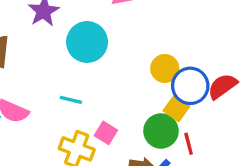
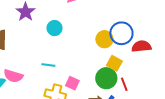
cyan circle: (87, 42) -> (54, 28), size x0.6
blue circle: (190, 86) -> (121, 33), moved
red semicircle: (222, 86) -> (141, 46), turned 36

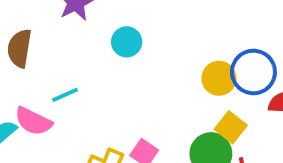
cyan line: (48, 65) -> (65, 95), moved, turned -40

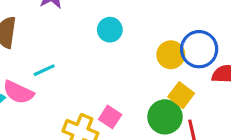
cyan circle: (127, 42) -> (110, 30), moved

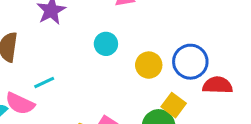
yellow circle: (171, 55) -> (149, 65), moved

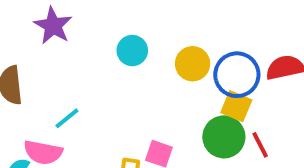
blue circle: (190, 62) -> (237, 75), moved

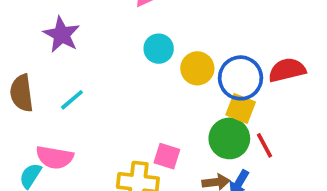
cyan circle: (132, 51) -> (159, 49), moved
cyan line: (67, 118) -> (72, 100), moved

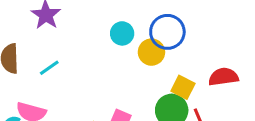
red semicircle: (287, 70) -> (223, 77), moved
blue circle: (240, 78) -> (167, 32), moved

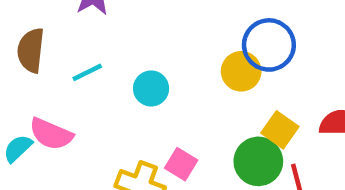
cyan circle: (122, 33) -> (151, 88), moved

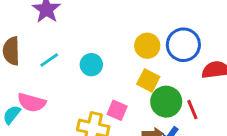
blue circle: (269, 45) -> (183, 45), moved
yellow square: (280, 130) -> (148, 80), moved

